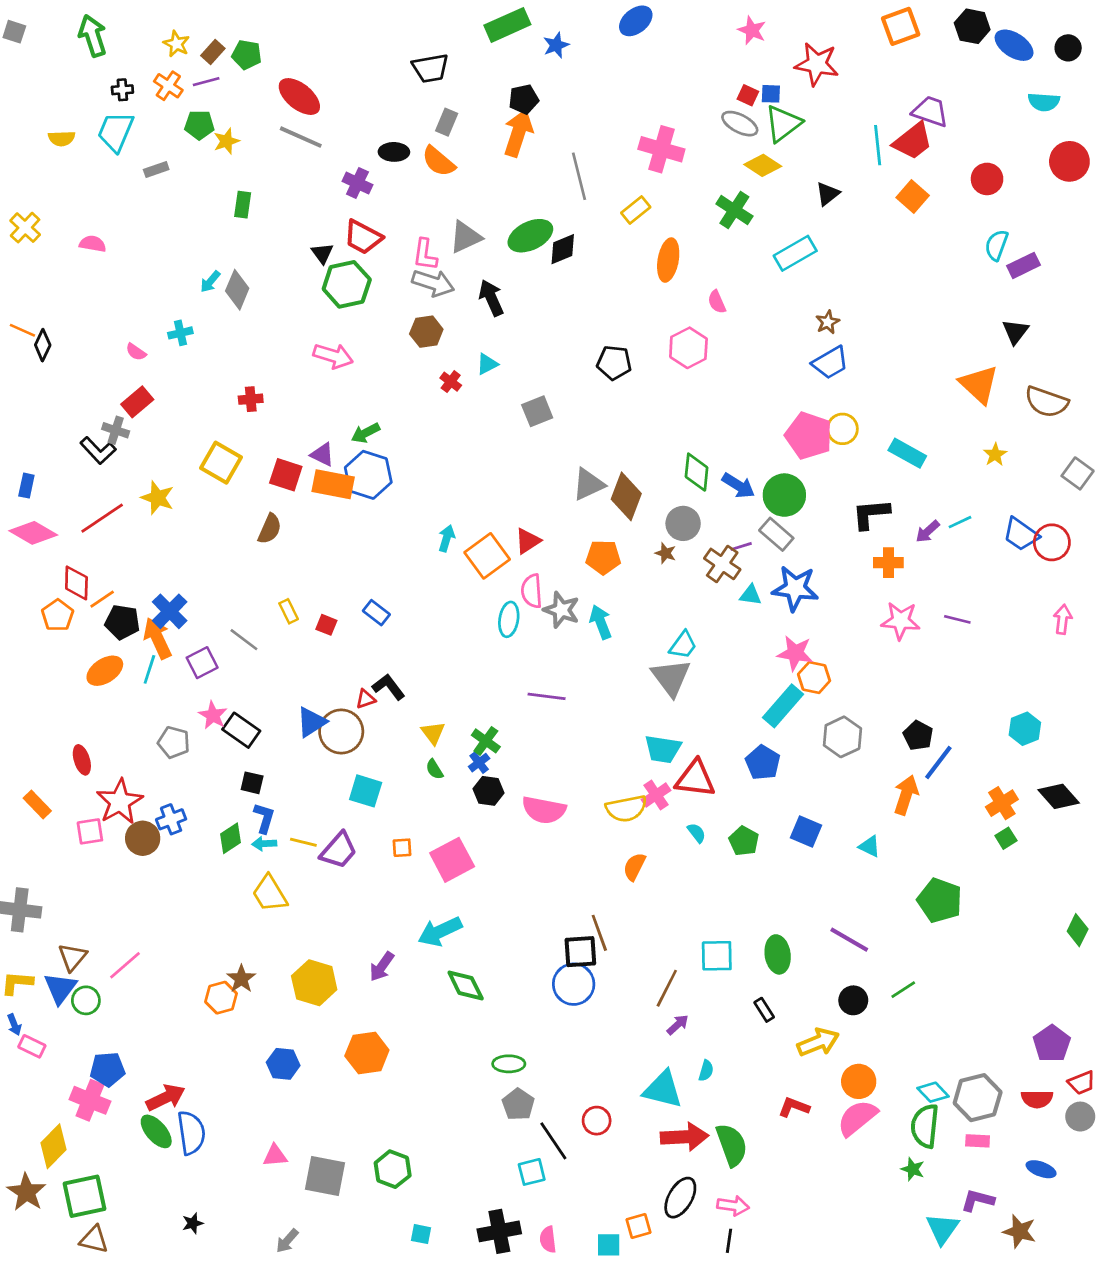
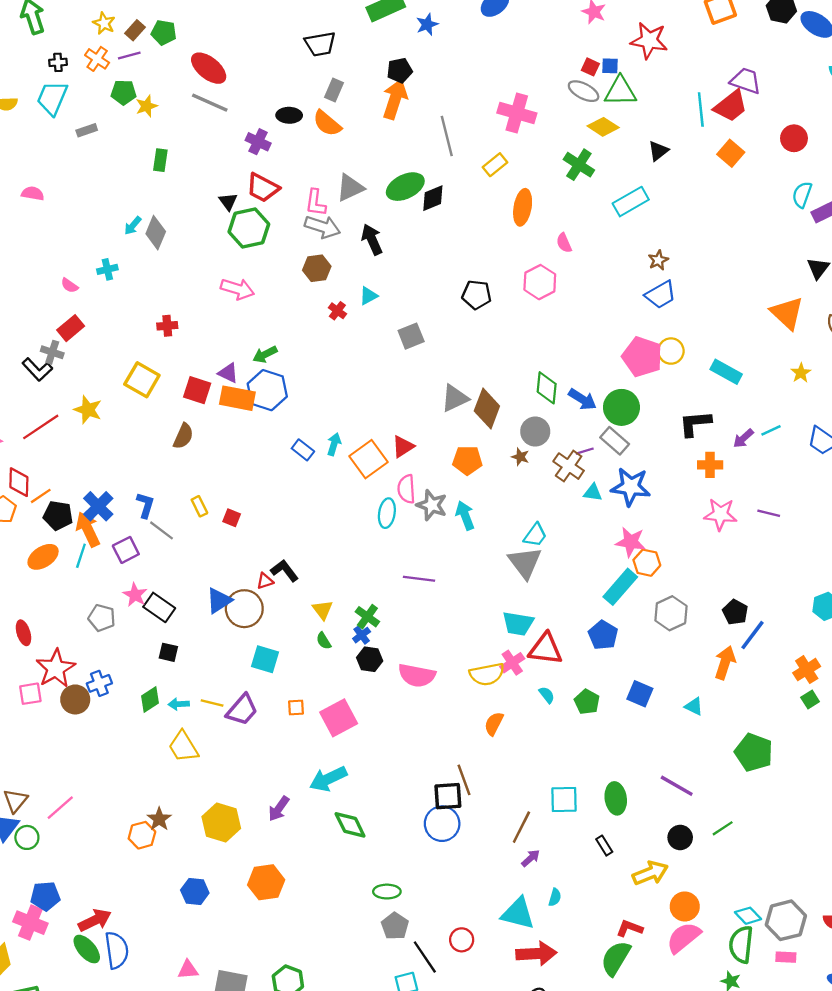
green triangle: (783, 124) -> (620, 91), turned 36
blue rectangle: (376, 613) -> (303, 450), moved
blue L-shape: (264, 818) -> (145, 505), moved
green semicircle: (732, 1145) -> (616, 958), moved, turned -129

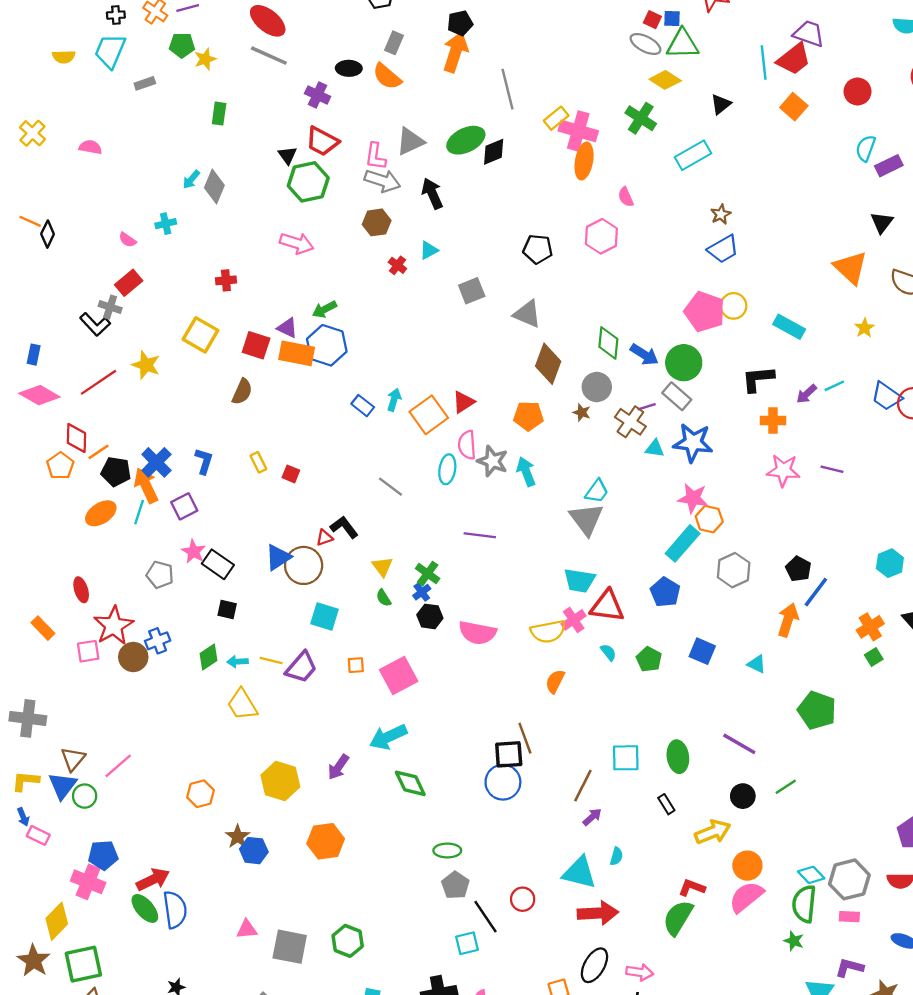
pink cross: (517, 113) -> (578, 131), moved
gray triangle: (455, 398) -> (527, 314), moved, turned 48
gray line: (161, 530) -> (391, 487), moved
brown star: (159, 819) -> (238, 837), moved

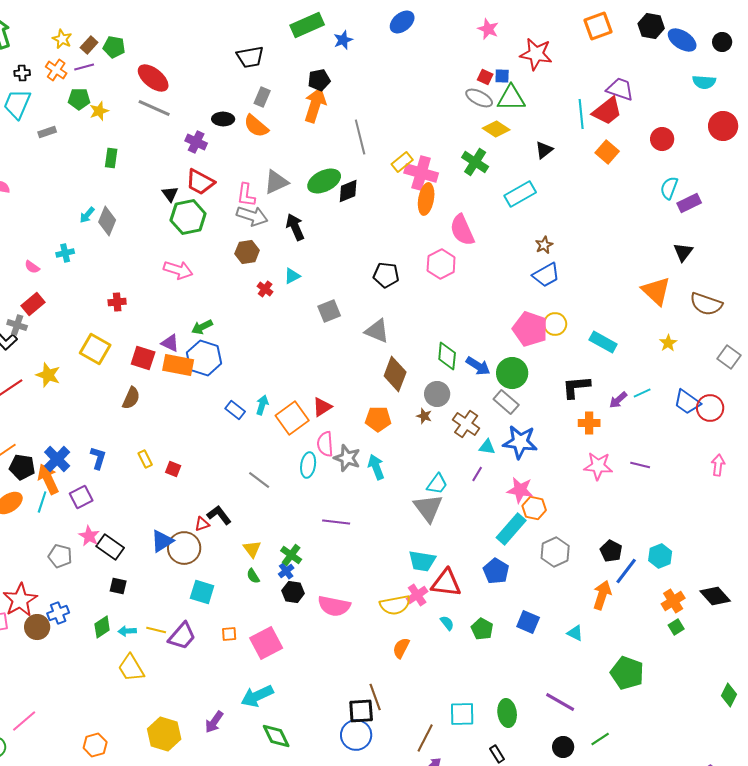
pink semicircle: (626, 197) -> (462, 230), size x1.8
purple line: (647, 407) -> (477, 474), moved, turned -42
cyan hexagon: (890, 563) -> (660, 556), moved

